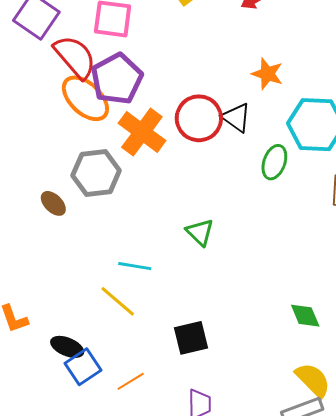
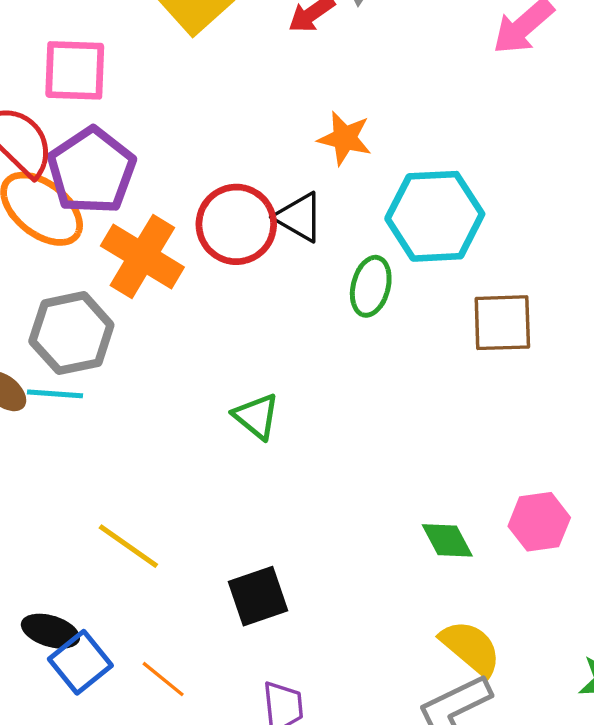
cyan line: (135, 266) -> (55, 394), moved
orange line: (131, 381) -> (163, 679), turned 76

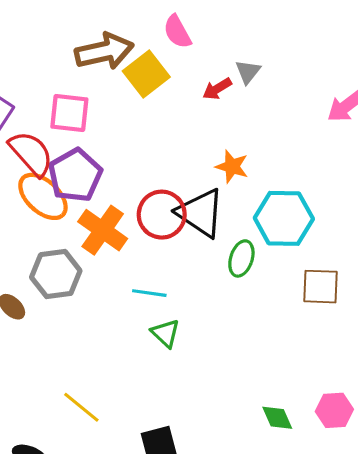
black triangle: (299, 217) -> (201, 213), size x1.6
cyan line: (55, 394) -> (149, 293), moved

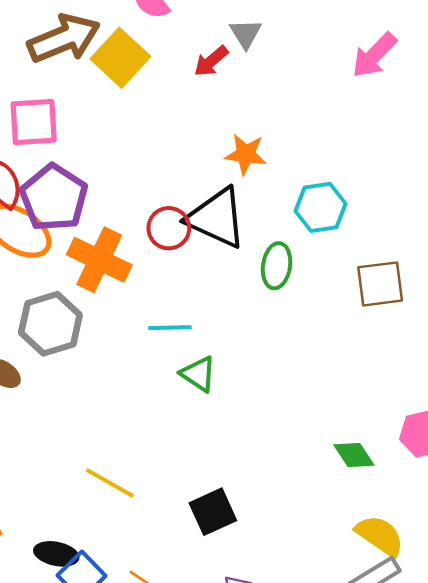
red circle: (162, 215) -> (169, 228), size x0.7
cyan hexagon: (284, 218) -> (321, 207), size x0.7

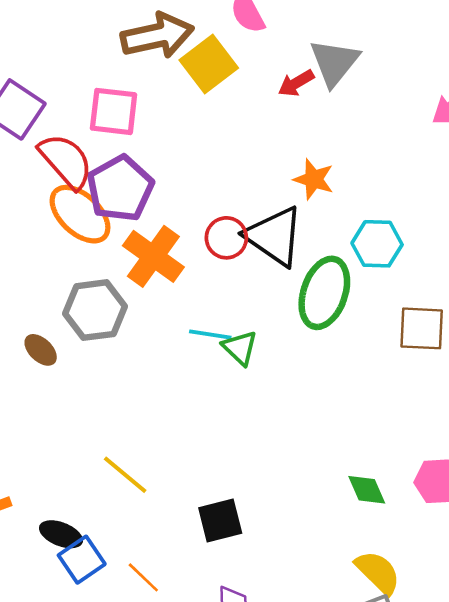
gray triangle: (246, 34) -> (334, 62), size x1.6
green ellipse: (277, 266) -> (324, 293), size x1.6
green triangle: (198, 374) -> (240, 348), moved

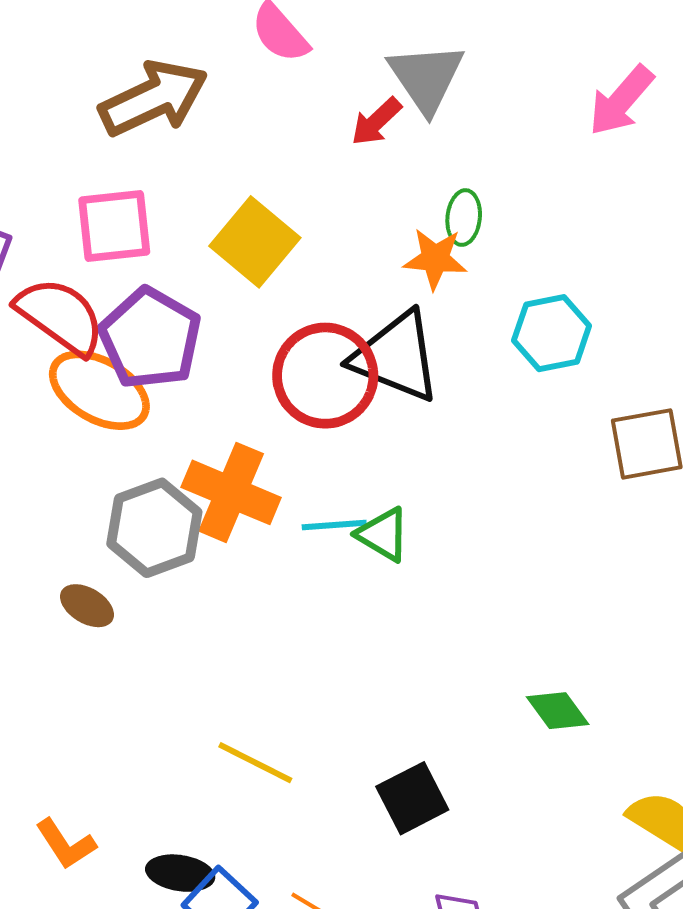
yellow square: (209, 64) -> (255, 242), moved
red circle: (226, 238) -> (325, 376), size x1.6
orange cross: (153, 256) -> (231, 492), moved
green ellipse: (324, 293) -> (464, 218), moved, size x0.5
green diamond: (367, 490) -> (558, 711), moved

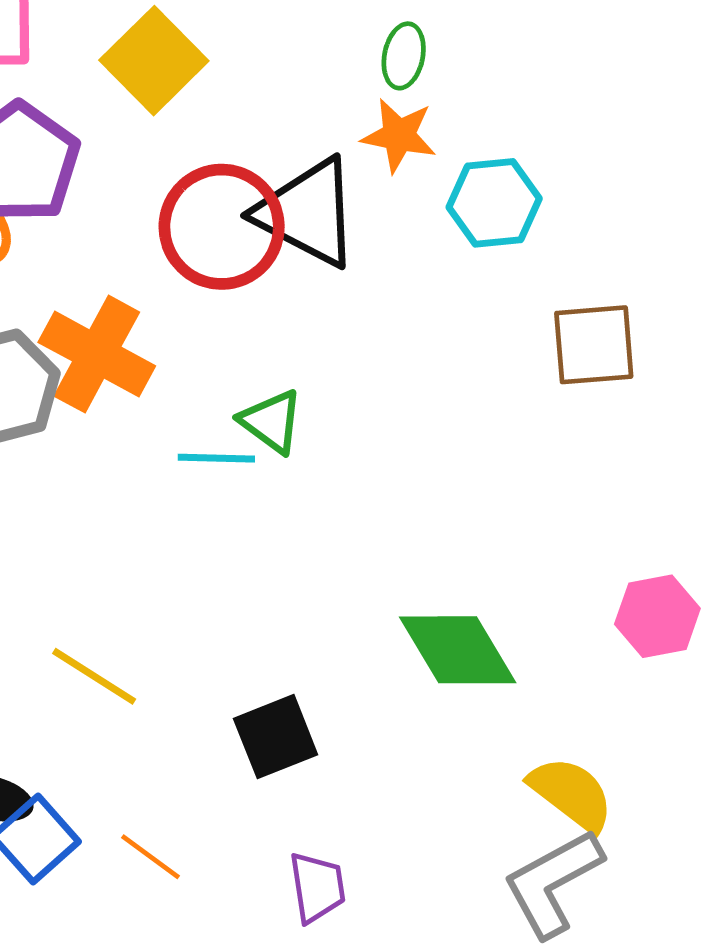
orange star: (435, 259) -> (399, 135), moved
cyan line: (334, 525) -> (216, 458), moved
green diamond: (558, 711) -> (458, 650), size x1.6

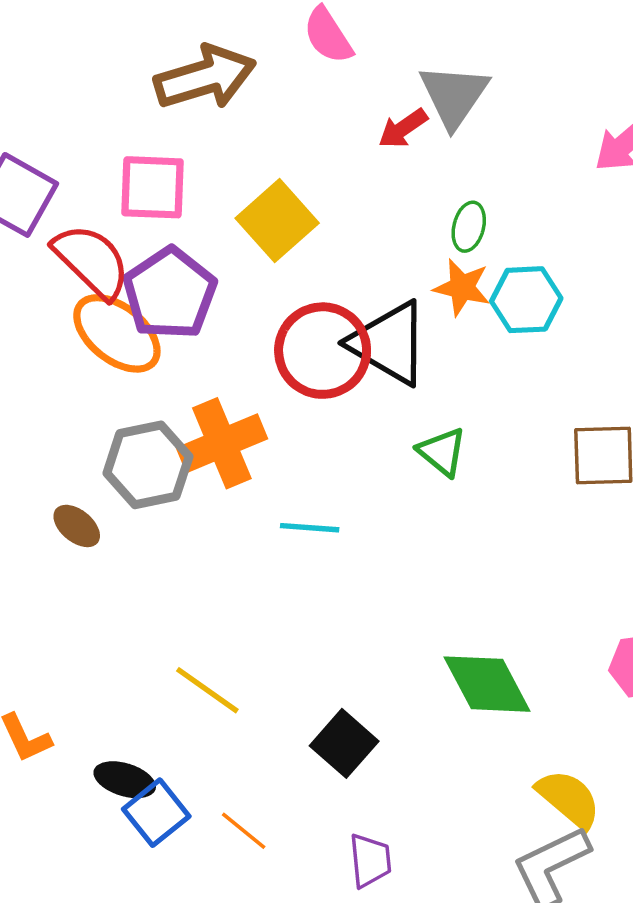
cyan hexagon: (494, 203) -> (526, 300), moved
orange cross: (97, 354) -> (222, 443), turned 36
green triangle: (271, 422) -> (442, 452), moved
black square: (276, 737) -> (344, 743), turned -30

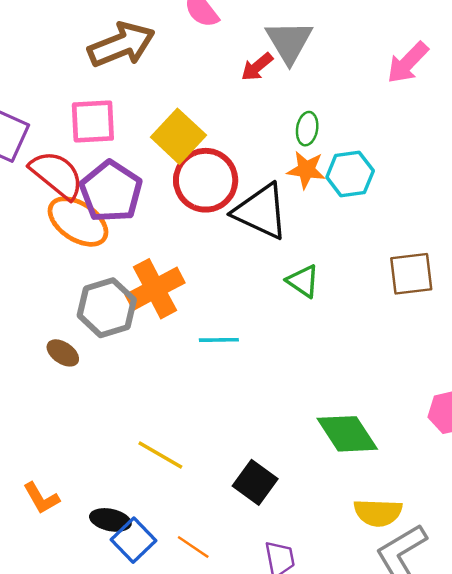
red circle: (323, 351) -> (206, 180), moved
yellow semicircle: (569, 799) -> (378, 513), moved, turned 147

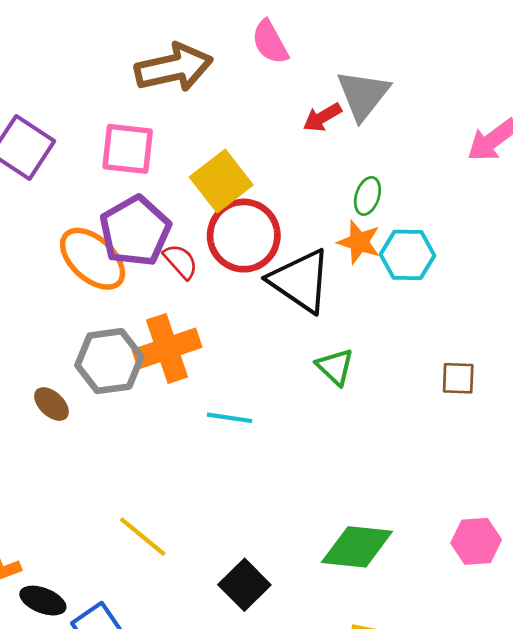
red semicircle: (57, 175) -> (181, 261), moved, size x0.6
brown square: (411, 274) -> (458, 378), size x0.7
green diamond: (347, 434) -> (357, 547), turned -60
black ellipse: (110, 520) -> (43, 601), moved

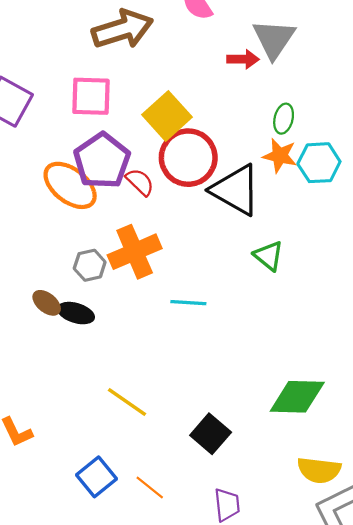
red arrow: (322, 117) -> (243, 59), turned -144
gray hexagon: (109, 361) -> (90, 265), size x0.6
black ellipse: (43, 601) -> (76, 313), moved

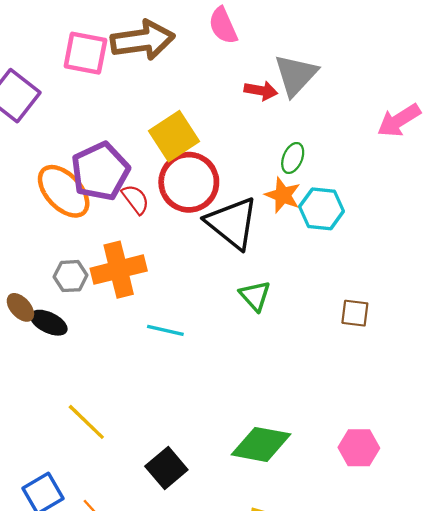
pink square: (91, 96) -> (85, 53), moved

